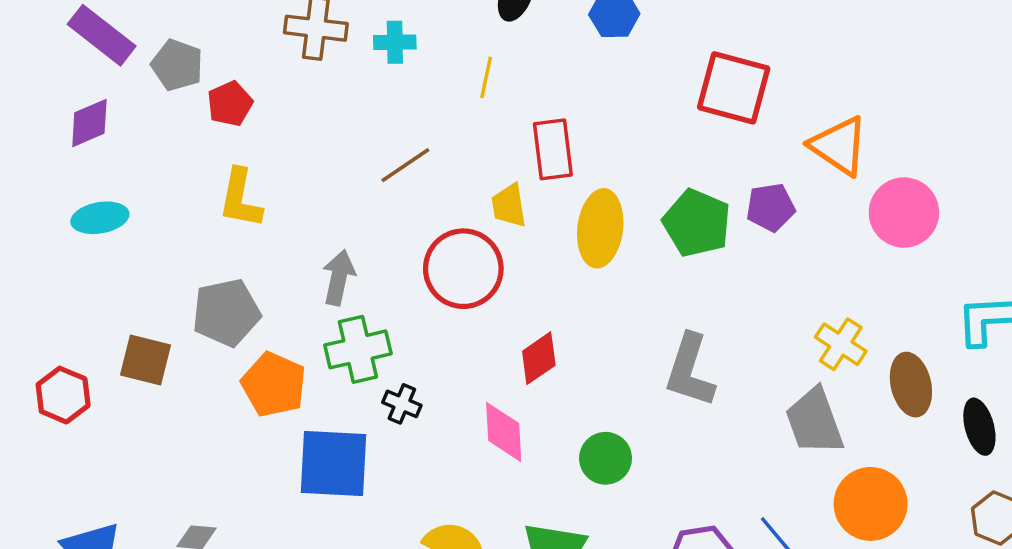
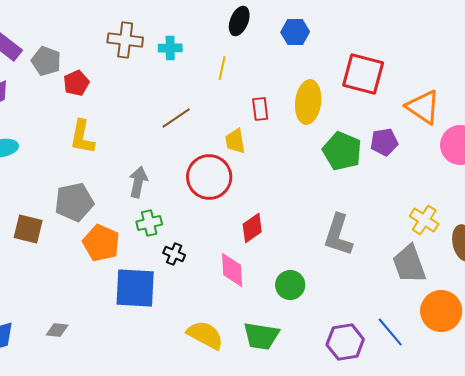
red rectangle: (553, 149) -> (260, 109), size x0.7
yellow ellipse: (600, 228) -> (308, 102), moved
green cross: (358, 349) -> (149, 223), size x0.7

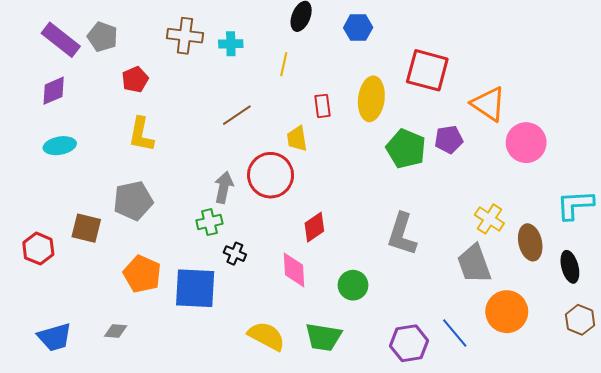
gray pentagon: (46, 61) -> (103, 37), moved
gray arrow: (138, 182) -> (224, 187), moved
orange pentagon: (101, 243) -> (142, 274), moved

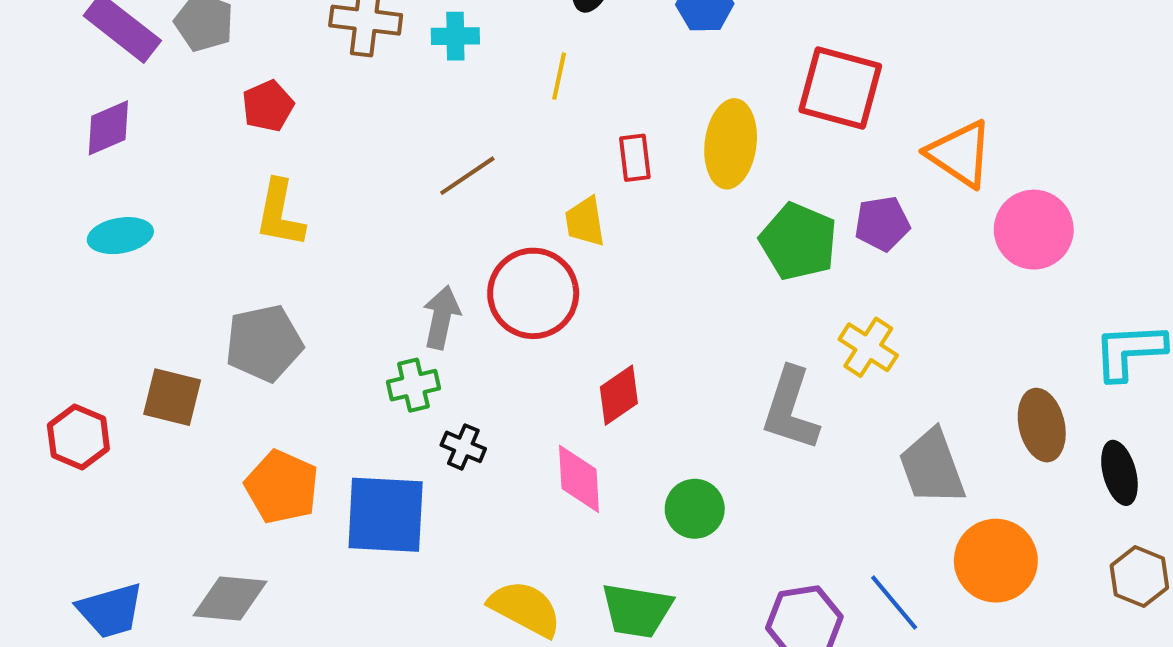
yellow cross: (489, 219) -> (868, 347), moved
gray diamond: (116, 331) -> (230, 599), size x1.6

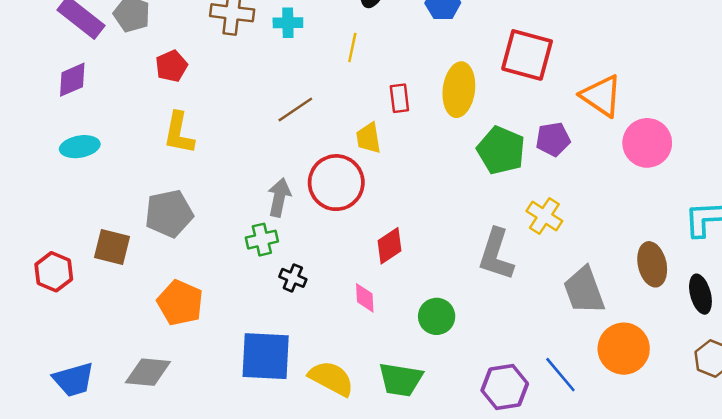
pink diamond: (579, 479) -> (365, 298), size x0.7
blue square: (386, 515) -> (266, 356), moved

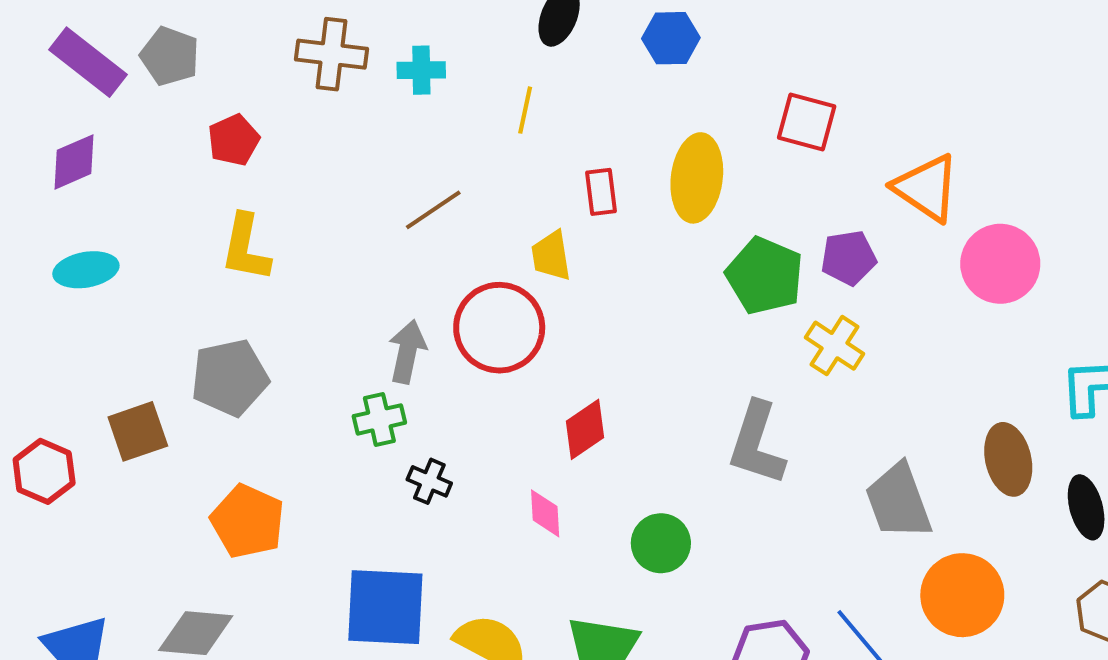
red square: (527, 55) -> (807, 122), size x0.7
yellow cross: (544, 216) -> (835, 346), moved
brown square: (112, 247) -> (138, 431), turned -33

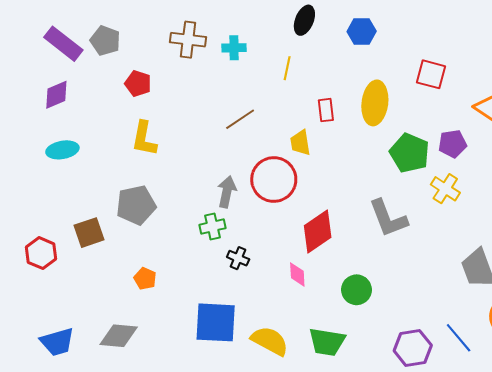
red pentagon: (234, 140) -> (138, 84), turned -30
red diamond: (585, 429) -> (318, 232), size x1.4
gray L-shape: (757, 443) -> (388, 218), moved, turned -39
orange pentagon: (248, 521) -> (145, 279), size x0.6

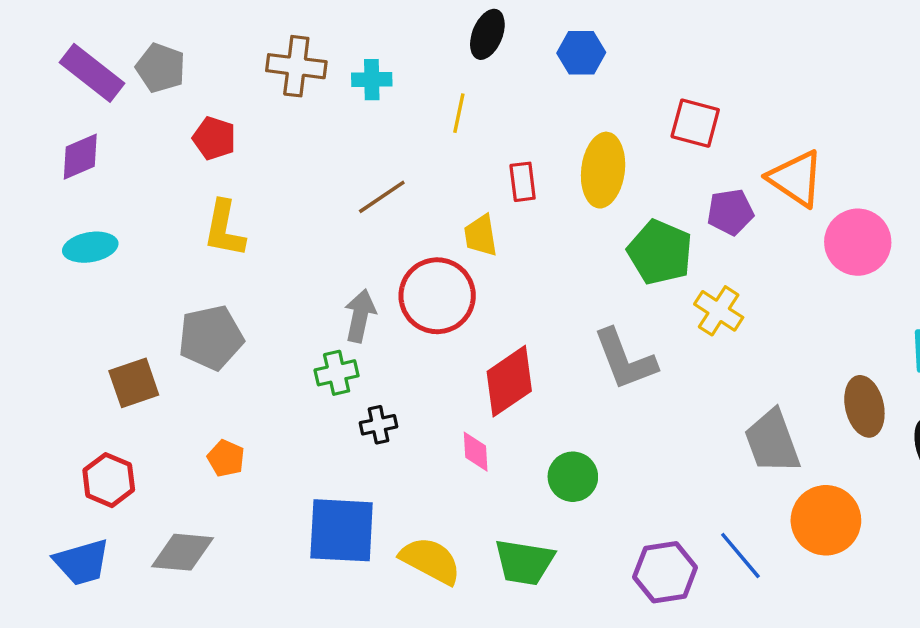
purple pentagon: (452, 144) -> (730, 212), moved
red hexagon: (41, 253) -> (109, 480), moved
black cross: (238, 258) -> (378, 425), turned -35

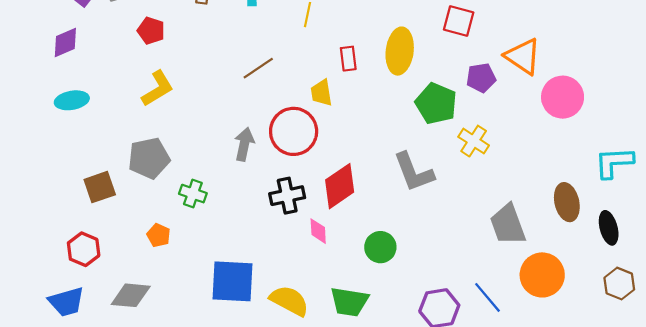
yellow L-shape: (224, 229) -> (158, 89), turned -132
green cross: (337, 373) -> (193, 194), moved, turned 32
black cross: (378, 425) -> (287, 196), moved, size x1.5

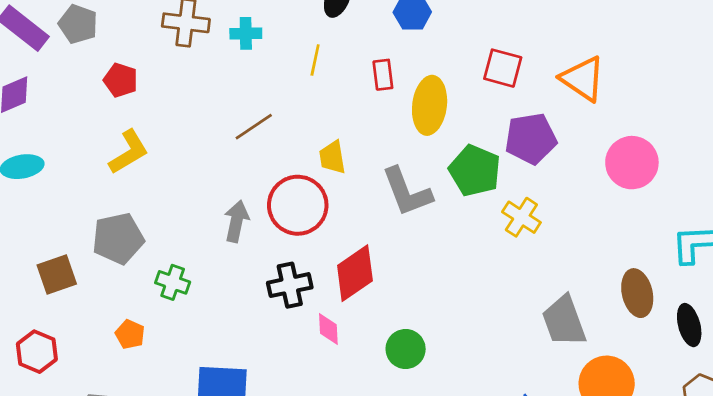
orange triangle: (523, 56) -> (583, 79), moved
red rectangle: (348, 59) -> (383, 75), moved
purple pentagon: (481, 78) -> (531, 139), size x1.4
gray L-shape: (414, 172) -> (407, 192), moved

